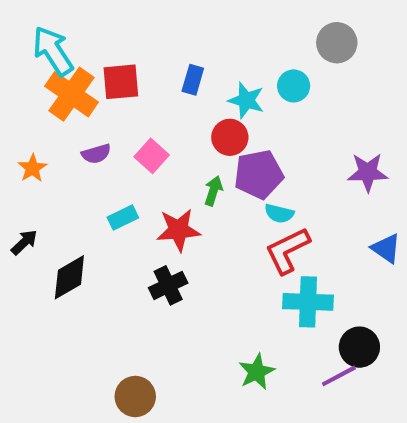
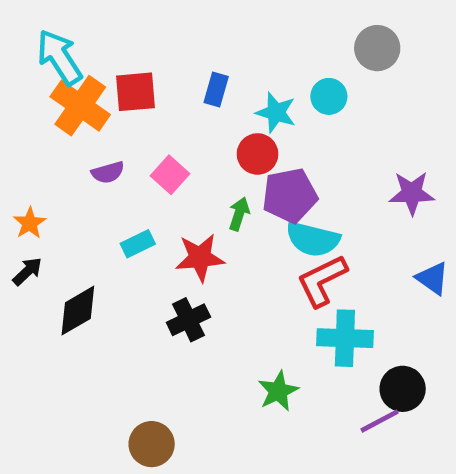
orange star: (32, 168) -> (30, 223), moved
cyan semicircle: (279, 213) -> (313, 239), size x1.6
green star: (257, 372) -> (278, 391), moved

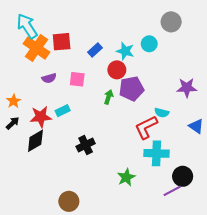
blue rectangle: (216, 90) -> (95, 50), moved, turned 32
pink square: (170, 175) -> (77, 79), turned -35
cyan semicircle: (313, 239) -> (162, 113), moved, size x0.6
red star: (200, 258) -> (41, 117), moved

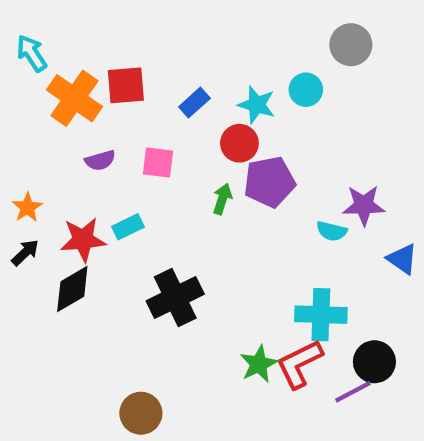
cyan arrow: (27, 26) -> (32, 53), moved, size x0.7
purple star: (187, 88) -> (364, 205), moved
red L-shape: (146, 127) -> (299, 364), moved
black cross: (86, 145) -> (175, 298), size x1.4

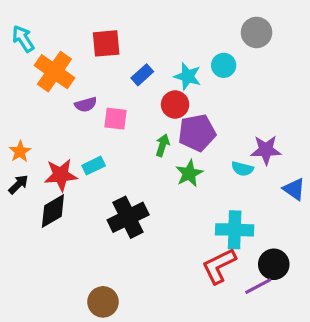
red square: (126, 85) -> (106, 43), moved
purple semicircle: (100, 160) -> (86, 105), moved
green star: (259, 364) -> (189, 173), moved

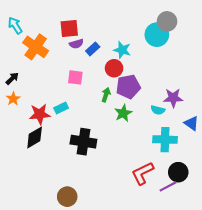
cyan circle: (224, 65) -> (157, 35), moved, size x1.5
purple semicircle: (86, 105) -> (76, 44), moved
black arrow: (18, 184) -> (12, 78), moved
black cross: (128, 217) -> (83, 142), turned 35
cyan cross: (235, 230) -> (165, 140), moved

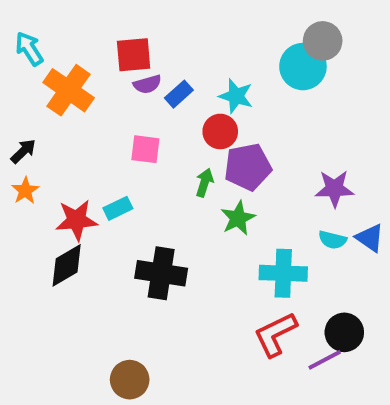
cyan semicircle: (158, 110) -> (332, 240), moved
cyan cross: (165, 140) -> (283, 273), moved

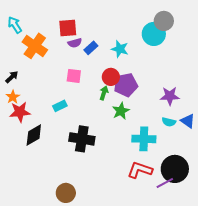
red circle: (220, 131) -> (111, 77), moved
red star: (76, 220) -> (20, 112), moved
black circle: (344, 332) -> (175, 169), size x1.4
red L-shape: (275, 334) -> (140, 170), turned 45

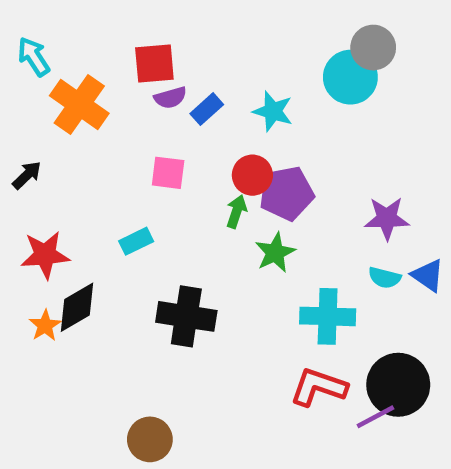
orange star: (13, 97) -> (45, 326), moved

